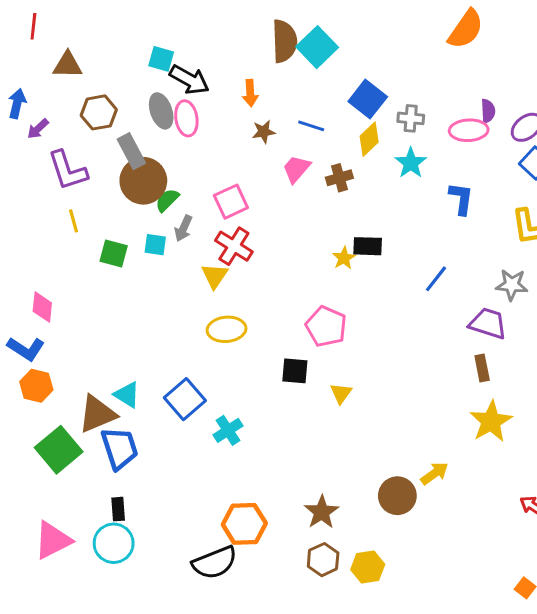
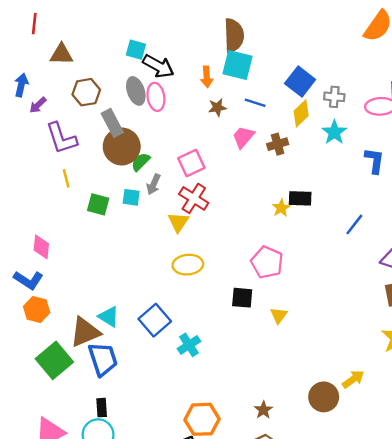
cyan square: (317, 47) -> (237, 65), moved, turned -32
brown star: (322, 512) -> (263, 410), size x0.7

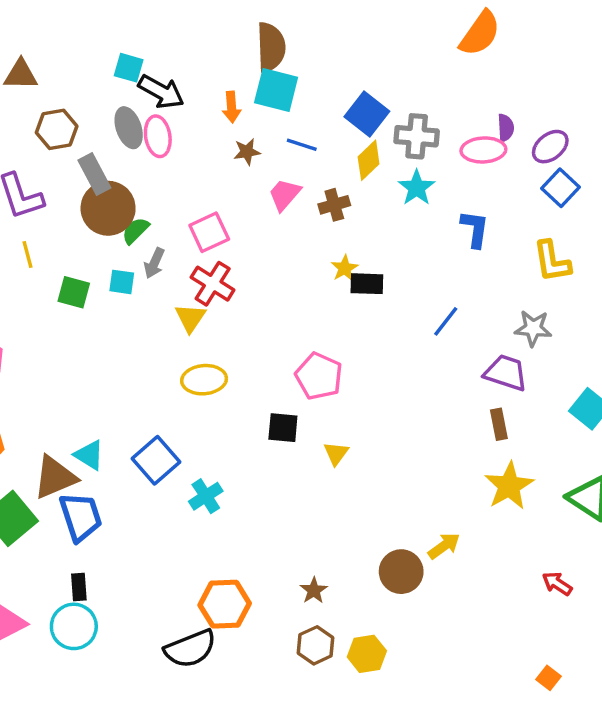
gray cross: (334, 97) -> (417, 136), size x1.4
yellow star: (281, 208) -> (345, 268), moved

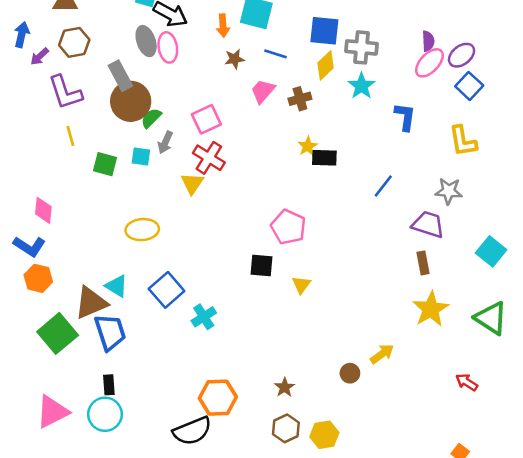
blue square: (367, 114) -> (324, 31), turned -32
brown hexagon: (57, 129) -> (74, 42), moved
pink ellipse: (483, 150) -> (429, 63), moved, turned -44
yellow ellipse: (204, 380) -> (142, 230), moved
brown circle: (401, 572) -> (350, 373), size x0.6

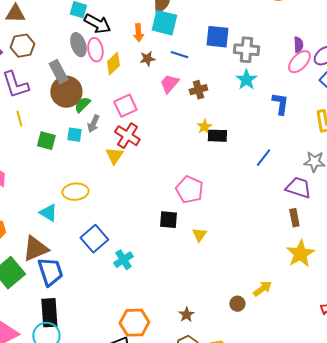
yellow diamond: (326, 65) -> (113, 64), moved
cyan triangle: (117, 286) -> (48, 213), moved
black rectangle: (109, 385) -> (49, 313), size x1.8

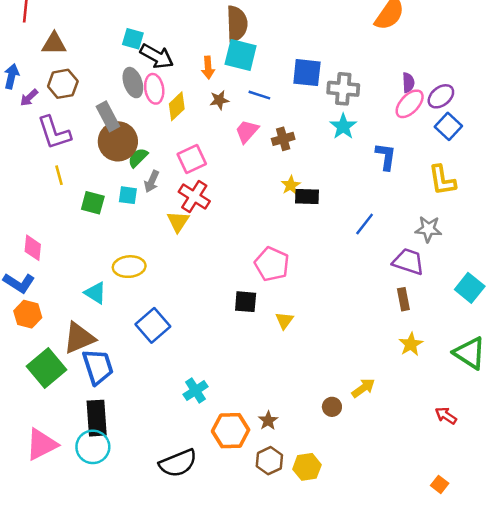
yellow star: (300, 254) -> (411, 344), size x0.7
cyan cross: (123, 260) -> (196, 391), moved
orange hexagon: (134, 323) -> (231, 431), moved

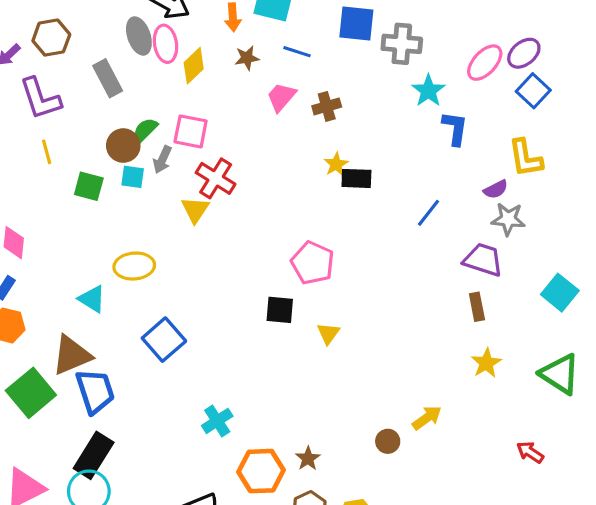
purple semicircle: (408, 83) -> (496, 189), moved, turned 66
cyan star: (343, 126) -> (428, 91), moved
brown circle: (118, 141) -> (123, 146), moved, size x0.7
pink square: (192, 159) -> (191, 131), moved, turned 36
black rectangle: (97, 418) -> (94, 455), turned 36

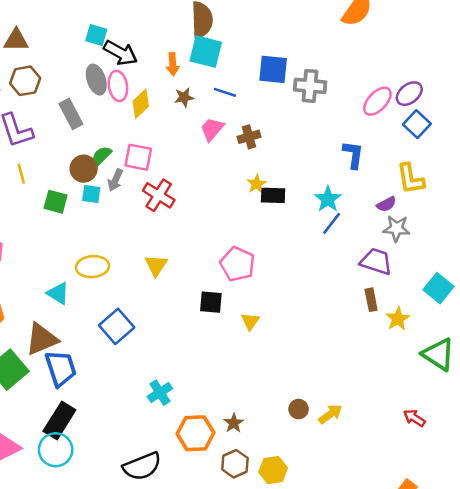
cyan star: (428, 91) -> (328, 199), moved
yellow triangle: (195, 210) -> (156, 265), moved
yellow star: (486, 363) -> (398, 319), moved
yellow arrow: (427, 418) -> (330, 414), moved

